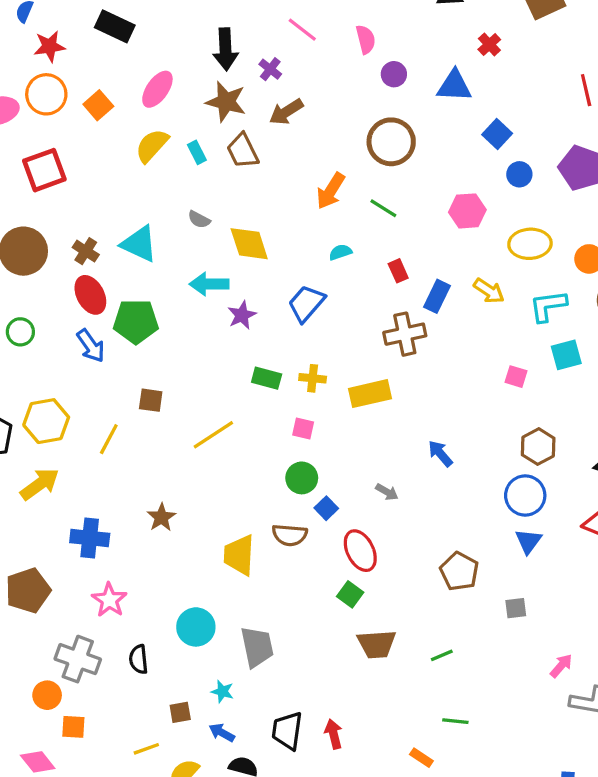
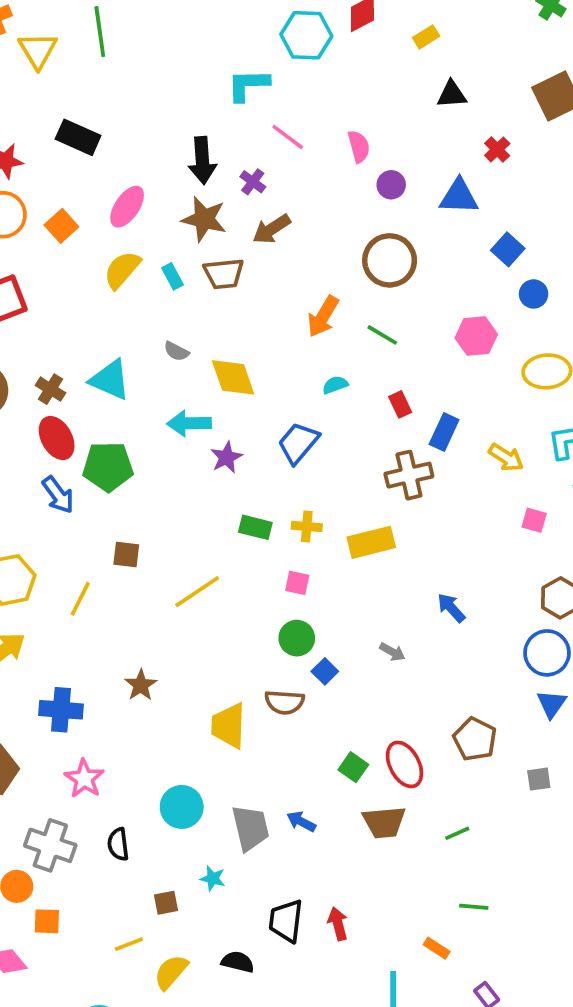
brown trapezoid: (243, 151) -> (224, 274), turned -69
yellow arrow: (489, 291) -> (506, 457), moved
red ellipse: (360, 551) -> (405, 764), moved
blue arrow: (222, 733) -> (301, 821), moved

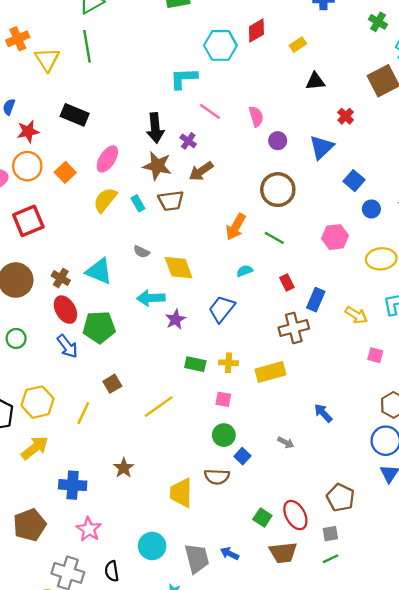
blue triangle: (459, 197) -> (322, 147), turned -44
brown square: (126, 554) -> (112, 384), turned -36
gray square: (539, 779) -> (330, 534), moved

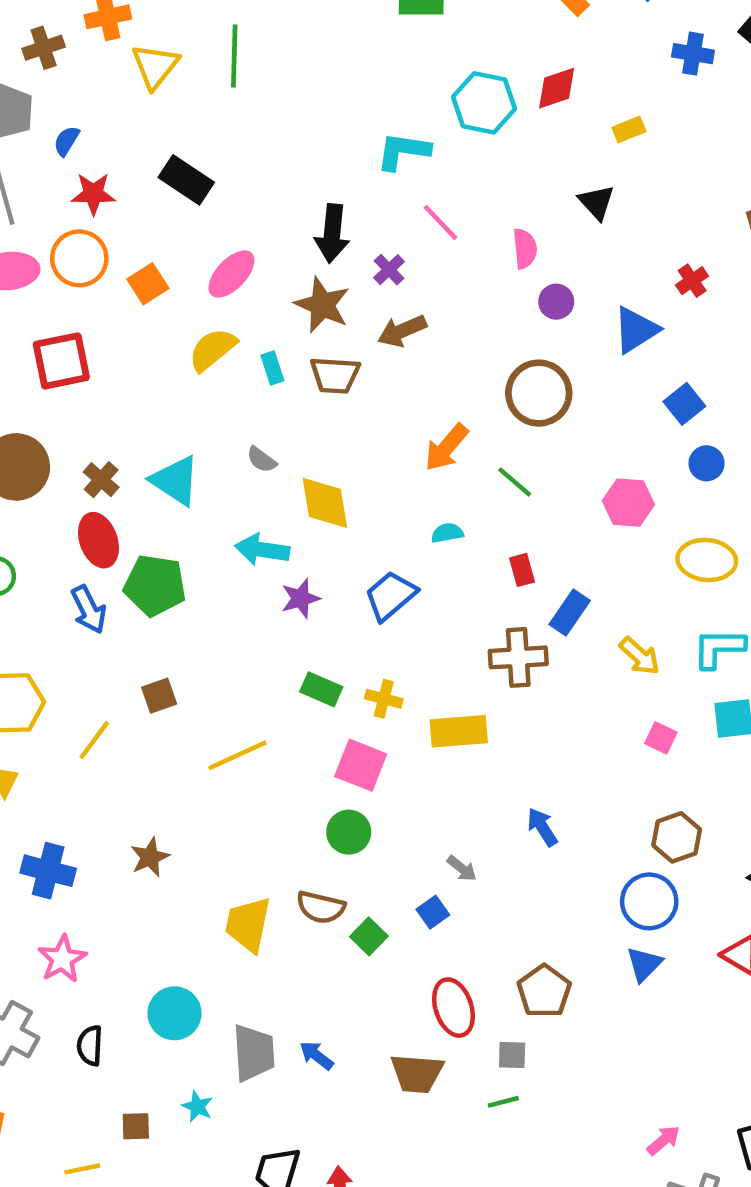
black triangle: (315, 81) -> (597, 202), moved, turned 42
pink square: (223, 399) -> (361, 765), size x1.6
blue square: (242, 456) -> (433, 912), moved
green square: (262, 518) -> (369, 936), moved

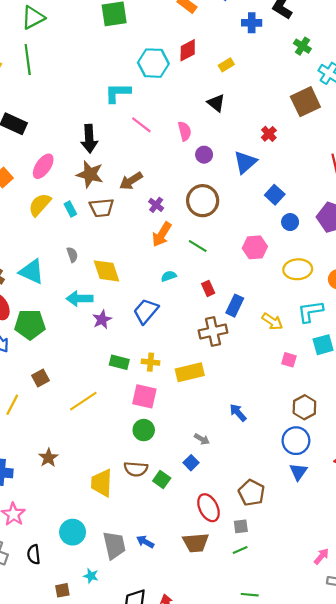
purple cross: (389, 270) -> (156, 205), moved
gray semicircle: (262, 460) -> (72, 255), turned -136

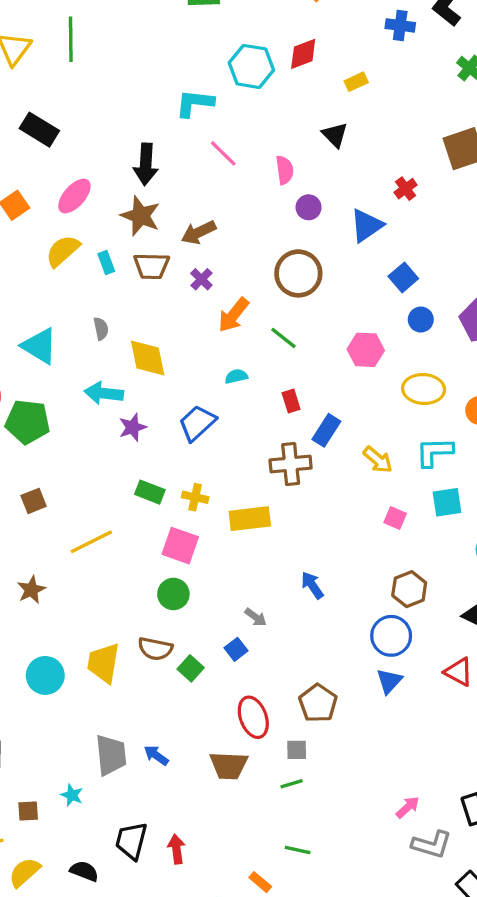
purple cross: (156, 205) -> (201, 279), moved
brown star: (48, 458) -> (31, 590), moved
cyan circle: (73, 532) -> (45, 675), moved

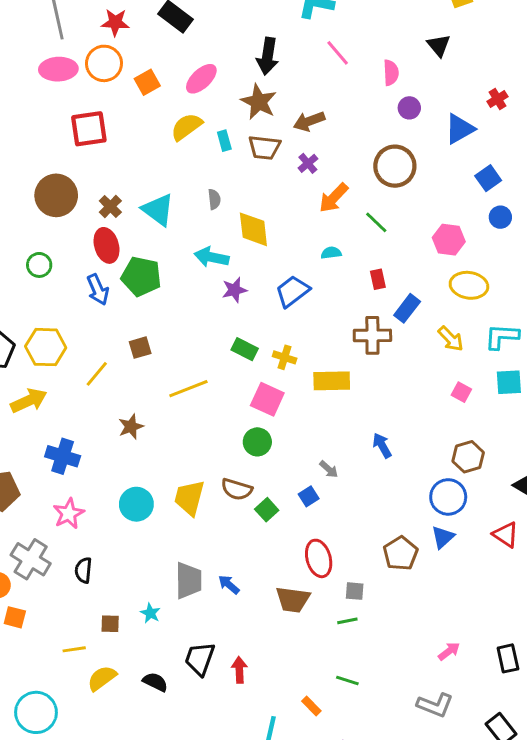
yellow ellipse: (424, 389) -> (469, 285), moved
brown pentagon: (318, 703) -> (401, 553), moved
gray L-shape: (432, 844) -> (435, 705), moved

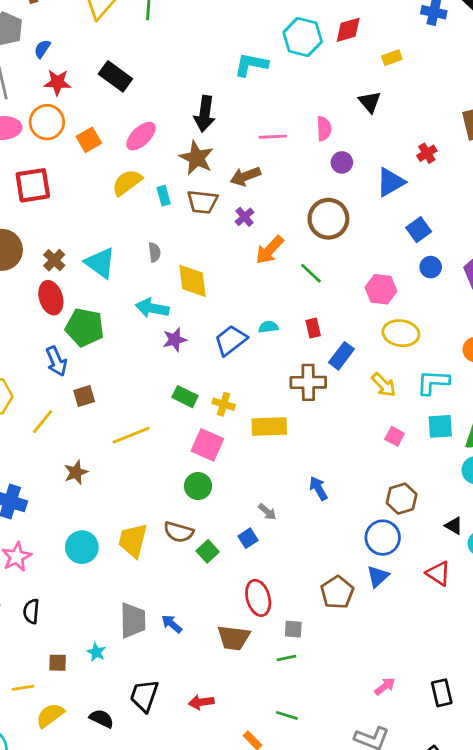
pink line: (338, 53) -> (273, 137), moved, turned -52
cyan semicircle: (331, 253) -> (268, 327), moved
blue arrow: (98, 290) -> (56, 361), moved
red arrow: (239, 670) -> (201, 702), moved, turned -95

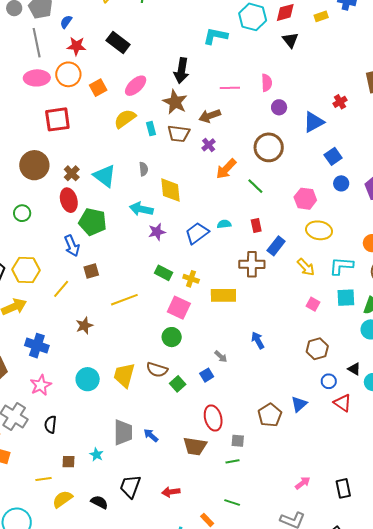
yellow rectangle: (392, 58) -> (321, 16), moved
black triangle: (370, 102) -> (290, 40), moved
blue circle: (383, 538) -> (329, 381), moved, size x0.6

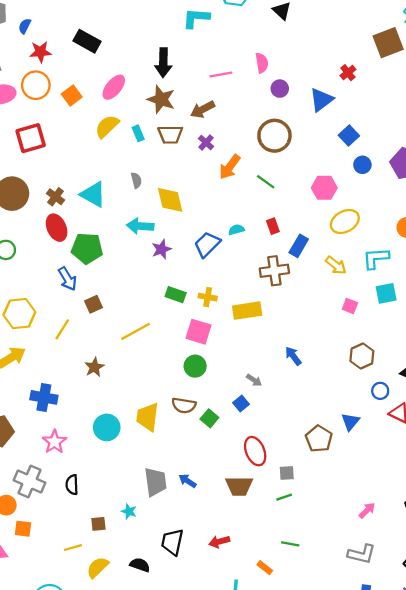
yellow ellipse: (319, 230) -> (345, 221), turned -30

